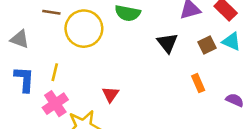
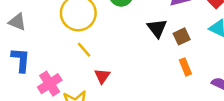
brown square: (207, 45) -> (182, 36), moved
yellow line: (55, 72) -> (84, 50), moved, turned -56

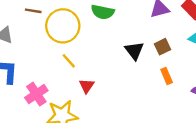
black triangle: (157, 28) -> (134, 51), moved

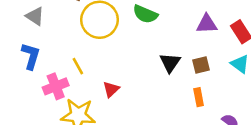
yellow line: (69, 61) -> (78, 66), moved

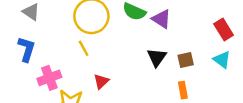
purple triangle: (207, 24) -> (161, 19), moved, turned 35
yellow line: (78, 66) -> (84, 48), moved

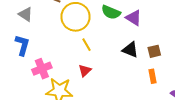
yellow line: (84, 48) -> (87, 45), moved
black triangle: (157, 57) -> (130, 50), turned -42

